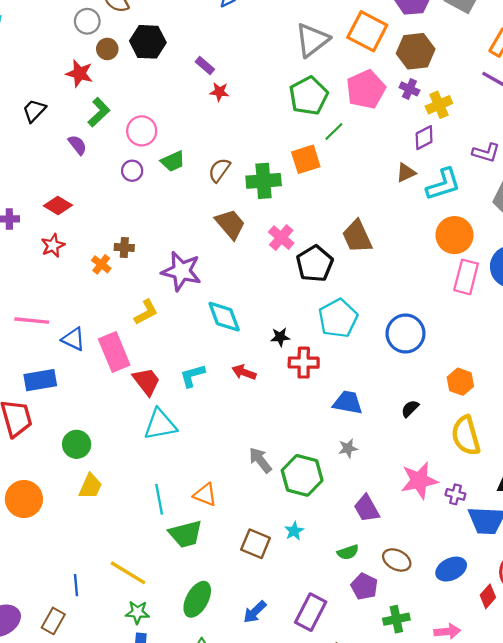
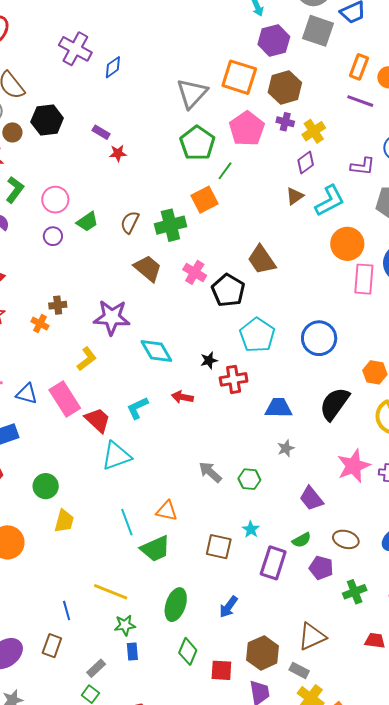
black semicircle: (410, 409) -> (334, 404), size x2.0
green hexagon: (302, 475) -> (249, 479), size x0.6
purple rectangle: (311, 612) -> (273, 563), moved

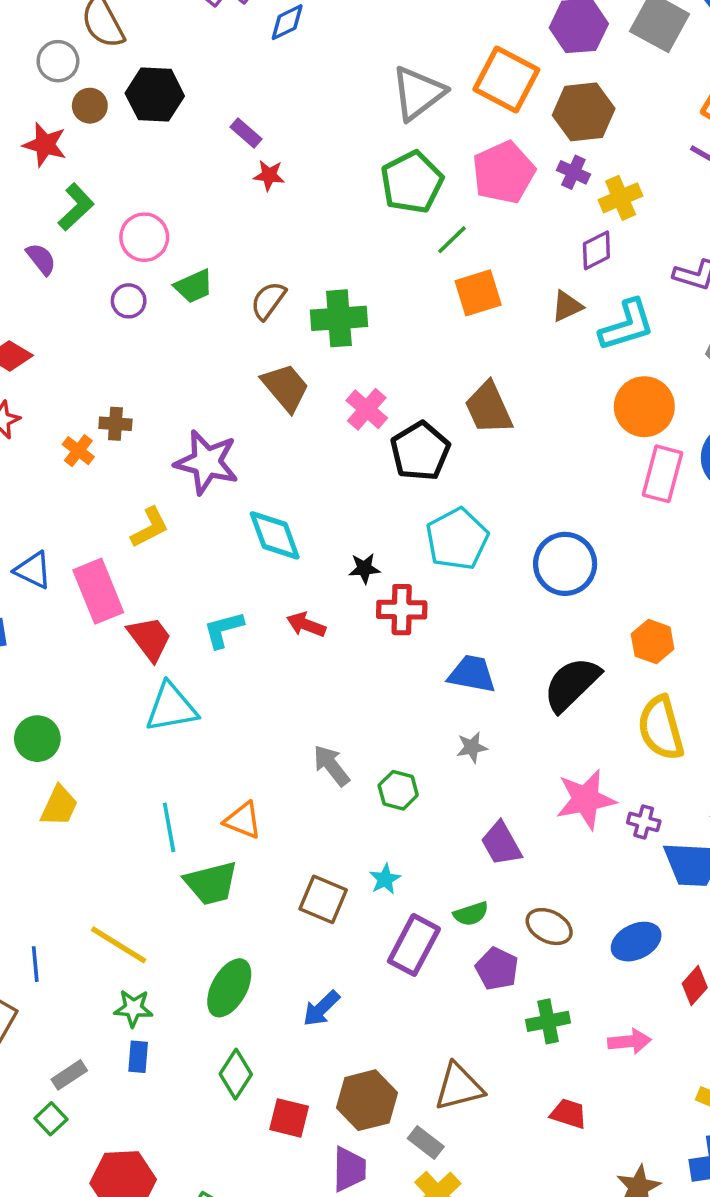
orange square: (205, 200) -> (478, 293), moved

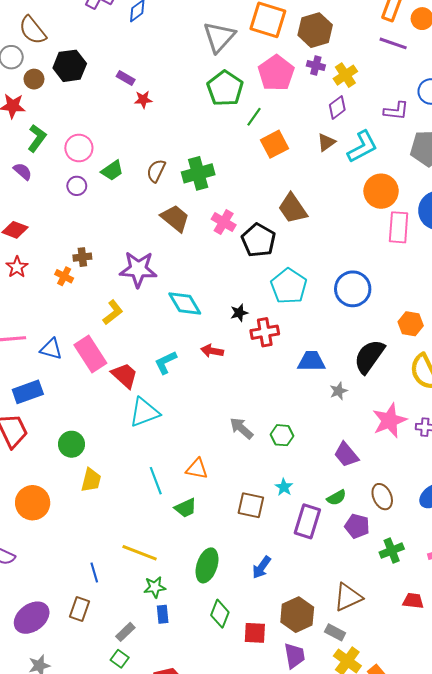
gray star: (472, 747) -> (339, 391), moved
green trapezoid: (211, 883) -> (186, 508), size x0.7
brown ellipse: (549, 927) -> (382, 497), turned 50

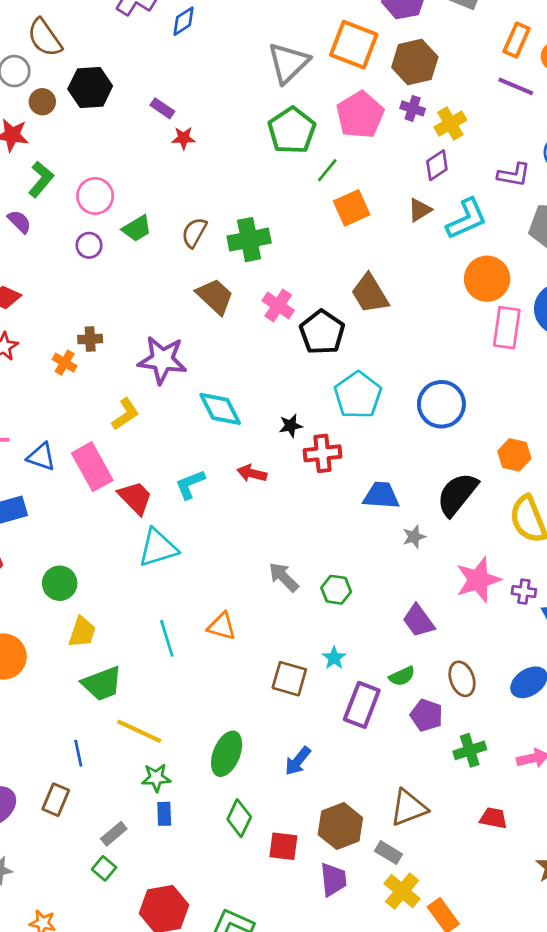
green trapezoid: (186, 508) -> (102, 684), moved, size x1.4

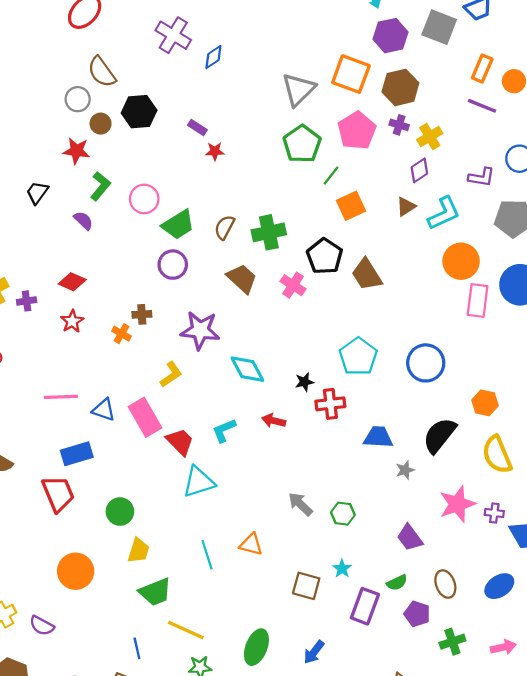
green trapezoid: (137, 228) -> (178, 225), size x1.4
purple circle: (89, 245) -> (173, 265), moved, size x1.4
black pentagon: (322, 332) -> (325, 256), moved

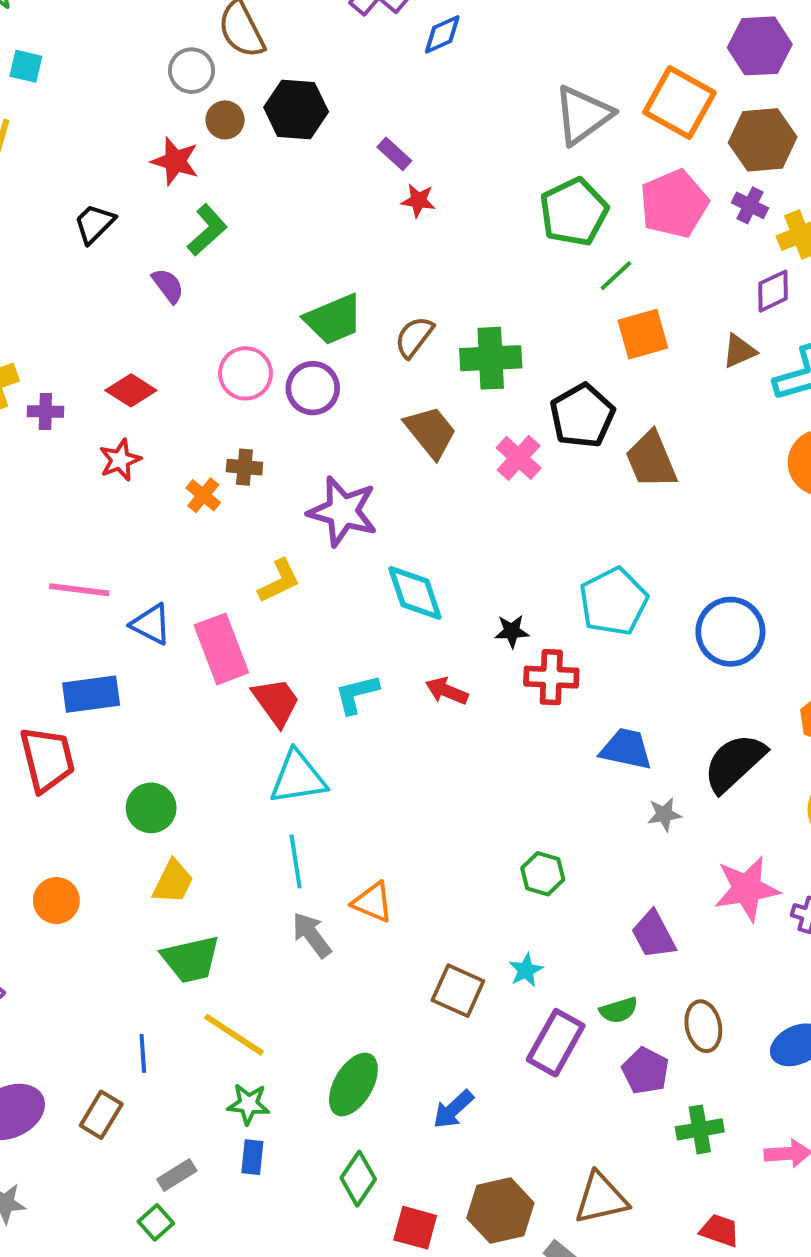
pink circle: (144, 199) -> (245, 373), moved
gray arrow: (300, 504) -> (312, 935), moved
cyan line: (207, 555) -> (296, 861), moved
orange circle: (76, 571) -> (56, 901), size x0.7

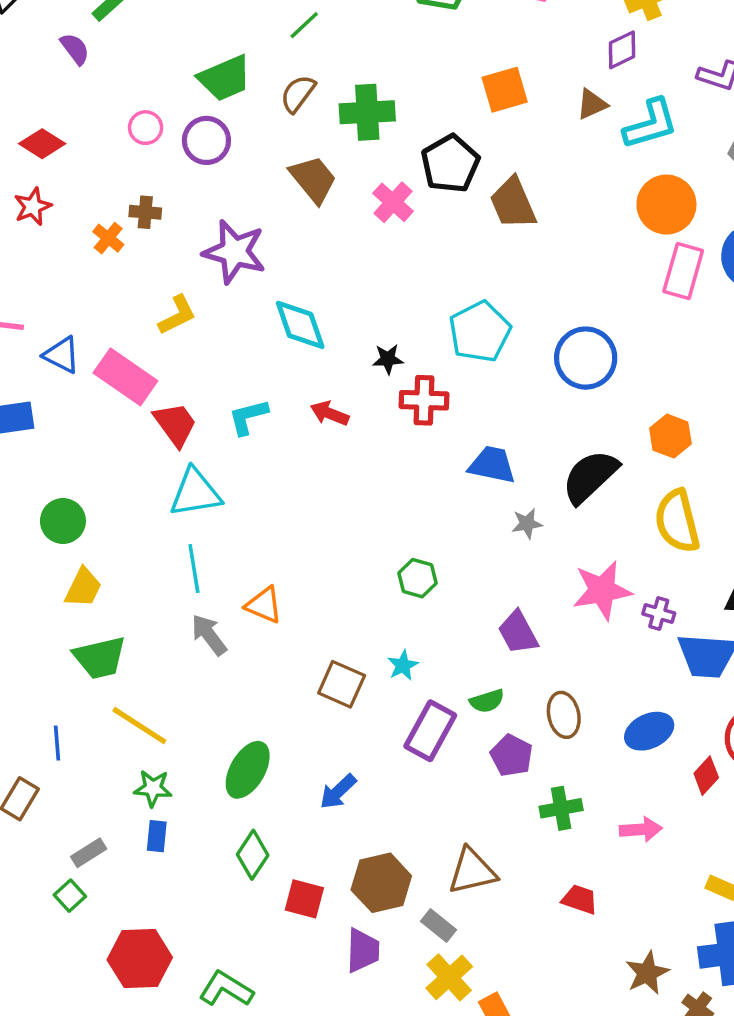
green line: (616, 276) -> (304, 25), moved
pink circle: (245, 373) -> (146, 128), size x0.7
pink rectangle: (221, 649) -> (125, 377), turned -34

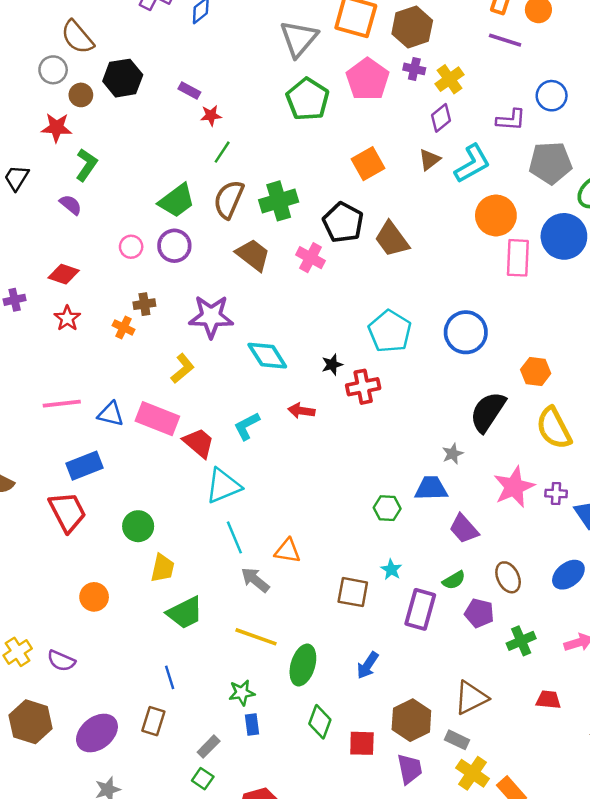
brown semicircle: (298, 94) -> (229, 199), size x1.4
blue trapezoid: (492, 465) -> (431, 488), moved
yellow line: (139, 726) -> (256, 637), moved

